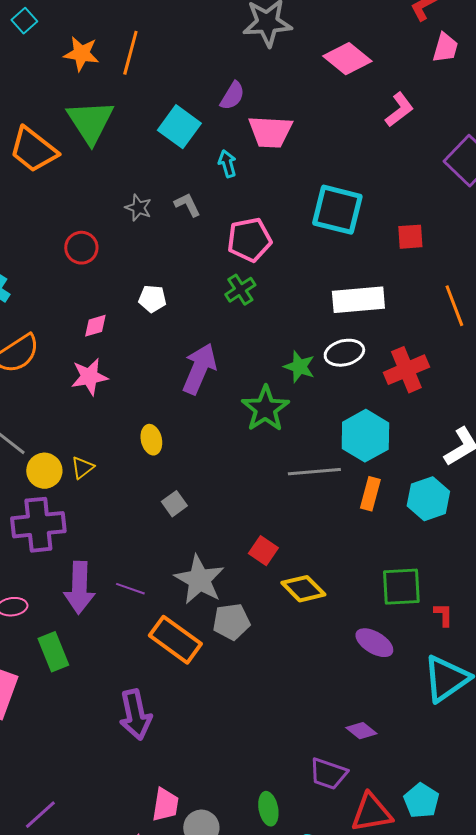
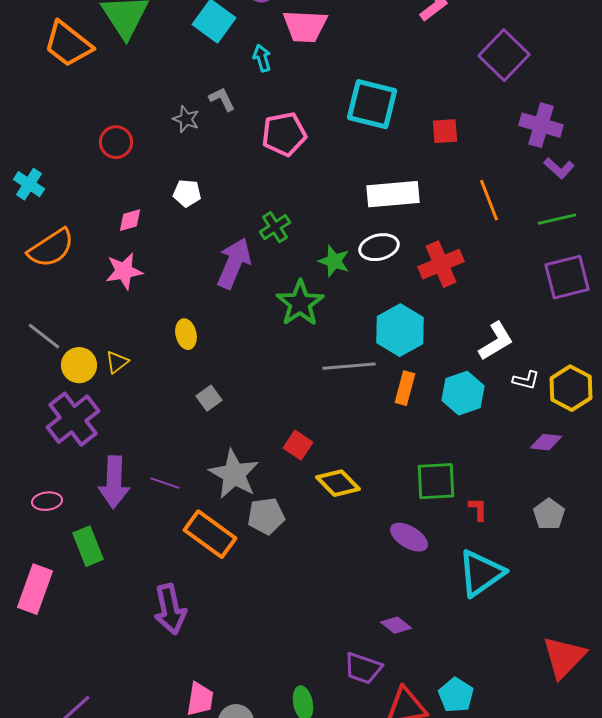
gray star: (138, 208) -> (186, 119), moved
green cross: (240, 290) -> (275, 227), moved
purple cross: (38, 525) -> (73, 419), turned -32

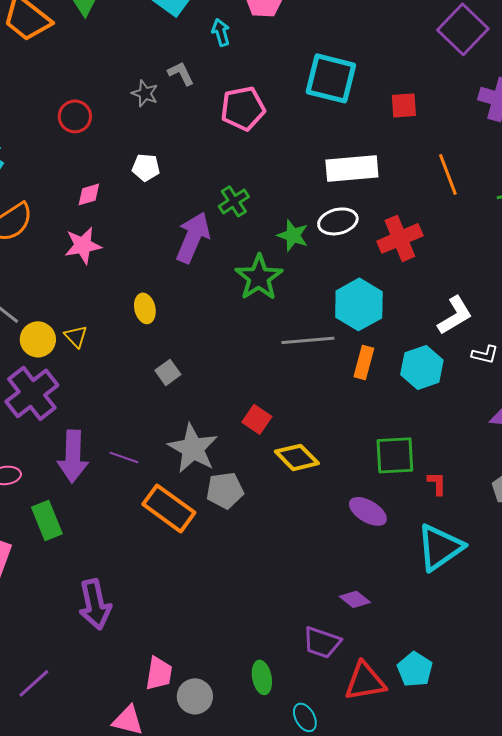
yellow triangle: (117, 362) -> (76, 336), turned -35
purple arrow: (170, 609) -> (95, 604), moved

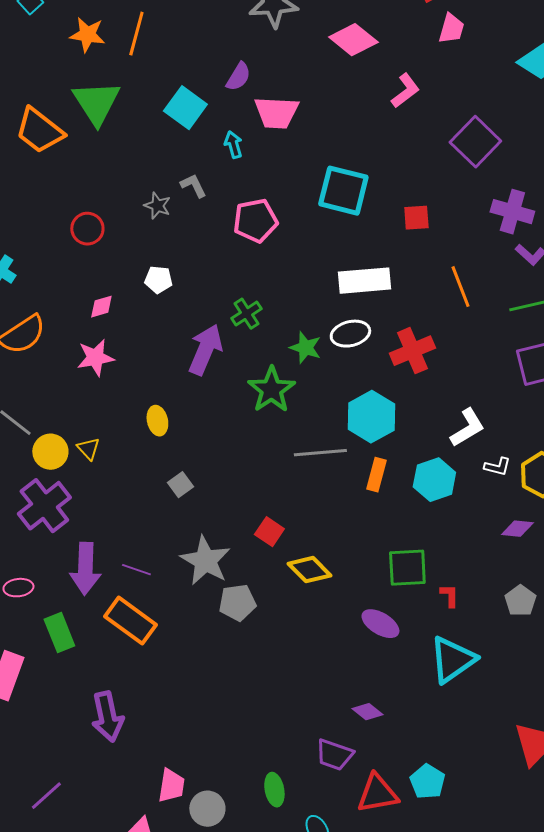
orange rectangle: (169, 508) -> (130, 621), moved

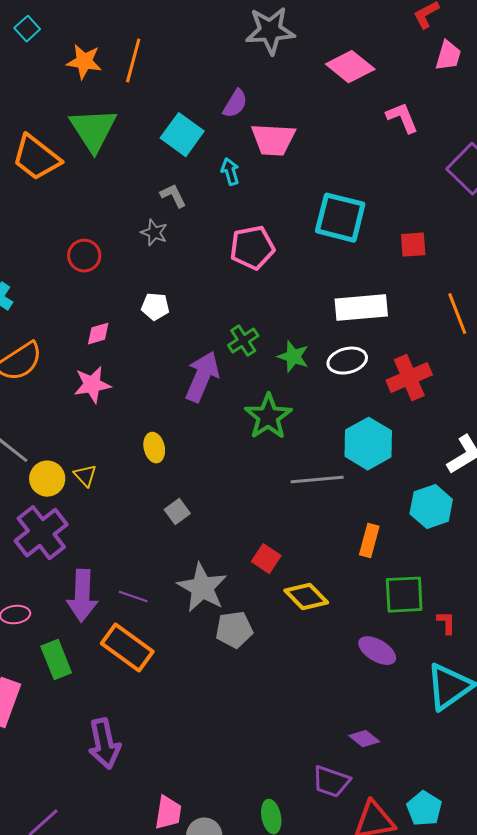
pink L-shape: (405, 91) -> (402, 118), turned -75
gray L-shape: (193, 186) -> (173, 196), moved
green star: (305, 348) -> (293, 357), moved
orange rectangle: (376, 475) -> (369, 541), moved

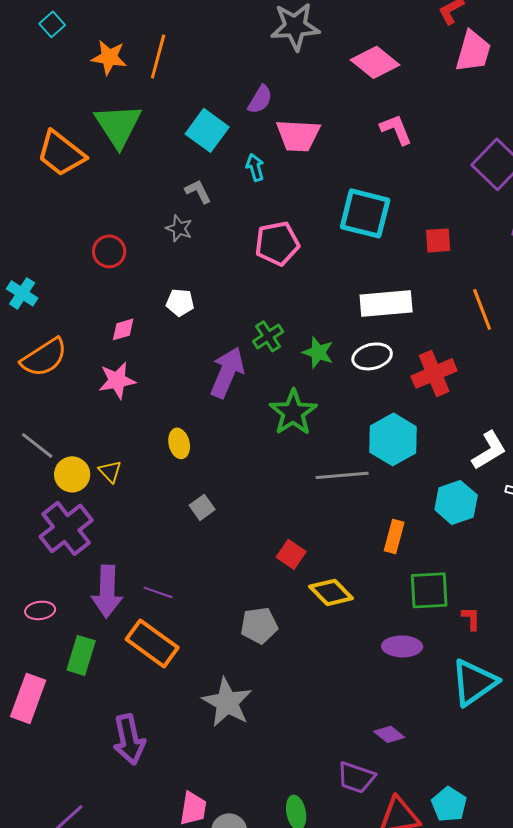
pink trapezoid: (448, 56) -> (473, 51), size x1.4
pink L-shape: (402, 118) -> (396, 129), moved
gray star: (202, 588) -> (227, 702), moved
purple ellipse: (377, 651) -> (402, 646), turned -30
green rectangle: (56, 660) -> (81, 655), turned 39

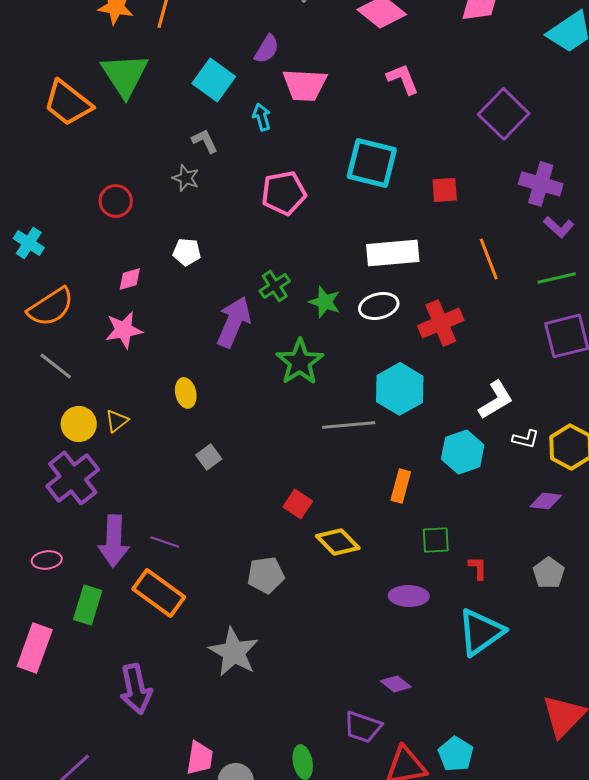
gray line: (37, 445) -> (56, 366), moved
yellow triangle: (110, 471) -> (117, 421), turned 35
green square: (429, 590) -> (436, 540), size x0.7

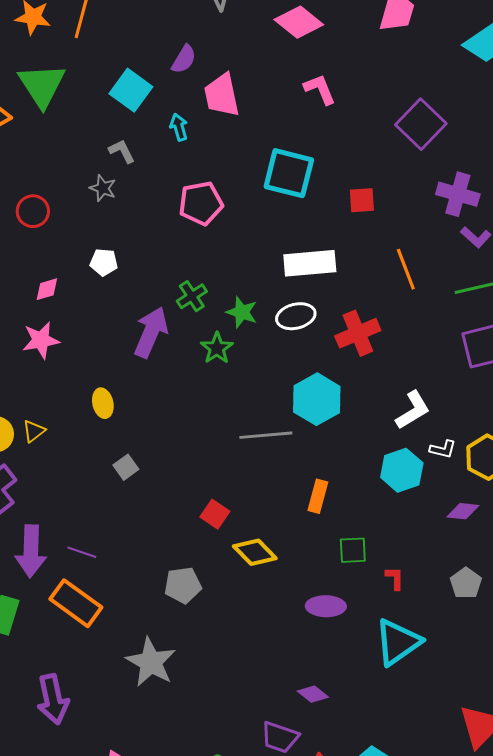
pink trapezoid: (305, 85) -> (222, 95), turned 75
green star: (300, 362) -> (217, 348), moved, size x0.7
cyan hexagon: (463, 452) -> (402, 470), moved

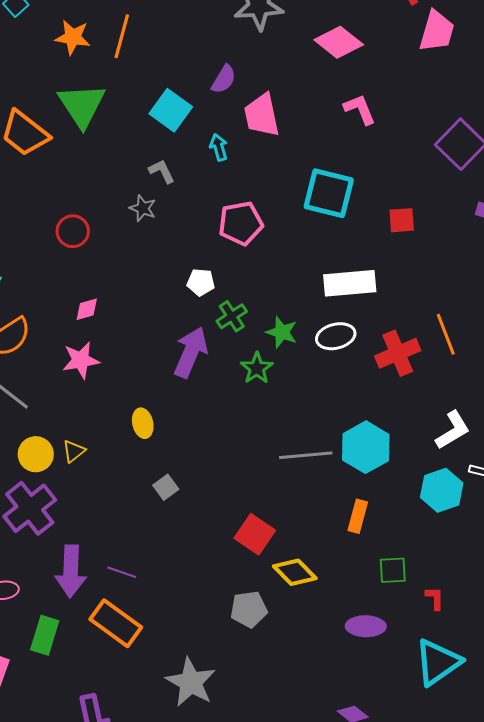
white pentagon: (104, 262) -> (201, 282), moved
orange line: (406, 269) -> (446, 334), moved
cyan hexagon: (317, 399) -> (366, 447), moved
red square: (215, 514) -> (255, 534), size x1.4
gray pentagon: (183, 585) -> (249, 609), moved

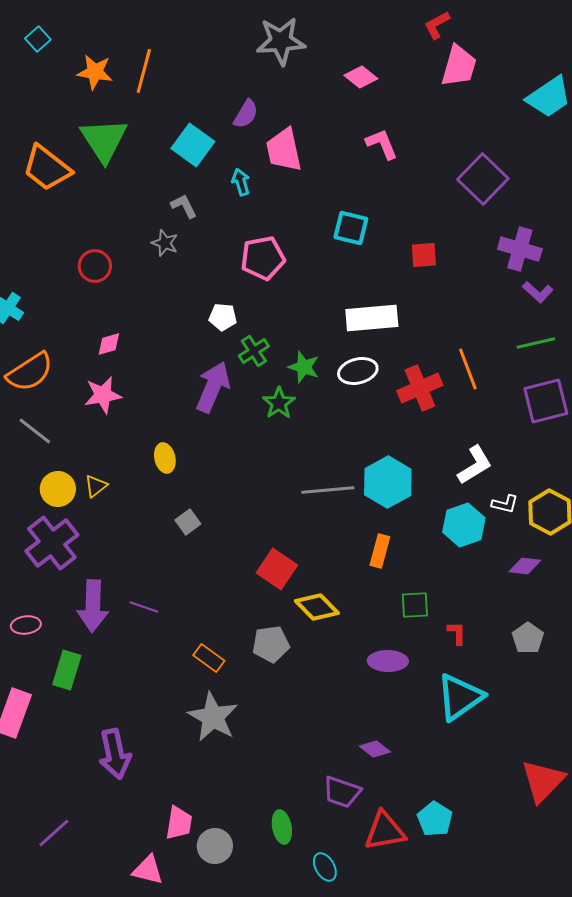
pink diamond: (339, 42) -> (361, 77), size x0.7
cyan square: (329, 193) -> (351, 228), size x0.7
orange rectangle: (116, 623) -> (209, 658), moved, size x0.6

